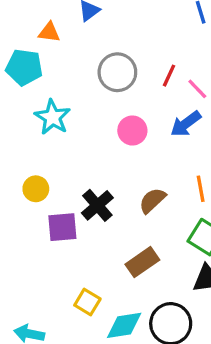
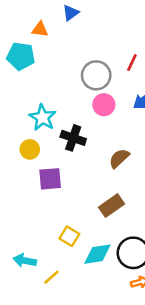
gray circle: (117, 72) -> (96, 75), moved
cyan star: (52, 117) -> (43, 117), moved
black cross: (97, 205) -> (73, 138), moved, turned -30

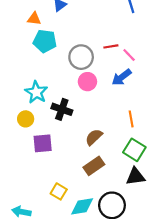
cyan pentagon: (21, 56) -> (45, 41), moved
red line: (132, 63) -> (111, 46), turned 56
brown semicircle: (119, 158) -> (94, 137), moved

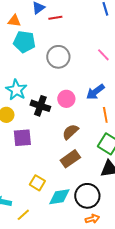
red line: (111, 46) -> (55, 18), moved
blue arrow: (122, 77) -> (95, 92), moved
pink circle: (87, 82) -> (66, 99), moved

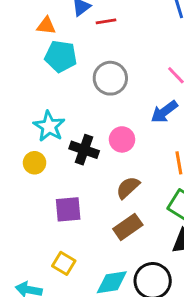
blue arrow: (95, 92) -> (164, 112), moved
purple square: (22, 138) -> (68, 209), moved
yellow square: (37, 183) -> (64, 263), moved

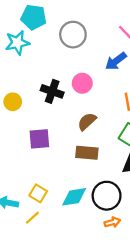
cyan star: (49, 126) -> (17, 43), moved, turned 30
brown rectangle: (128, 227) -> (87, 153), turned 40
yellow square: (64, 263) -> (38, 193), moved

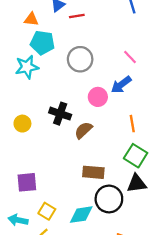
pink circle: (82, 83) -> (98, 97), moved
brown semicircle: (87, 121) -> (83, 130), moved
purple square: (39, 139) -> (27, 182), moved
black circle: (107, 196) -> (109, 199), moved

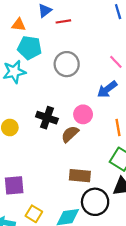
pink circle: (98, 97) -> (83, 114), moved

